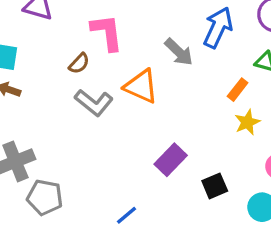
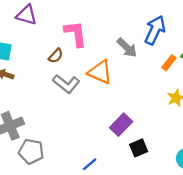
orange rectangle: (238, 90) -> (169, 63), moved
black square: (215, 186) -> (139, 148), moved

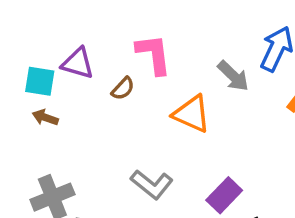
purple triangle: (27, 15) -> (78, 63), moved
gray L-shape: (66, 84) -> (152, 184), moved

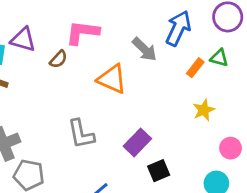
pink L-shape: (154, 54) -> (82, 32), turned -76
gray L-shape: (152, 184) -> (81, 134), turned 40

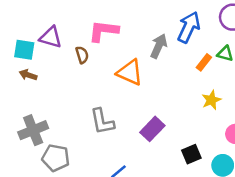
gray arrow: (144, 49) -> (159, 46), turned -110
brown semicircle: (58, 59) -> (82, 55), turned -60
black square: (159, 171) -> (191, 154), moved

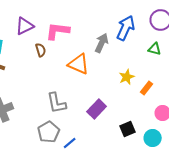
purple triangle: (51, 37) -> (25, 26), moved, turned -42
orange rectangle: (204, 62) -> (147, 88), moved
yellow star: (211, 100) -> (127, 77), moved
gray pentagon: (56, 158) -> (49, 132), moved, turned 30

